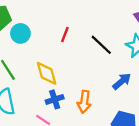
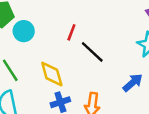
black line: (101, 45) -> (92, 52), moved

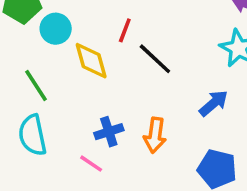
yellow diamond: (52, 74) -> (91, 61), moved

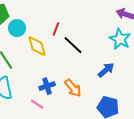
orange arrow: (155, 135) -> (73, 88), turned -48

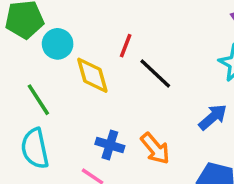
blue cross: (47, 86) -> (110, 145), turned 35

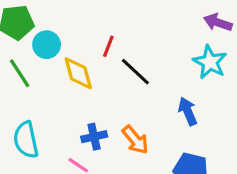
green line: (38, 100) -> (20, 73), moved
blue arrow: (213, 117) -> (188, 111), turned -72
blue cross: (110, 145) -> (94, 137), turned -30

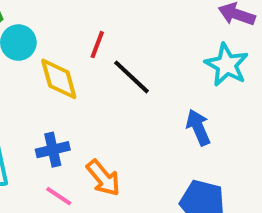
blue cross: (94, 137) -> (53, 150), moved
orange arrow: (135, 140) -> (103, 178), moved

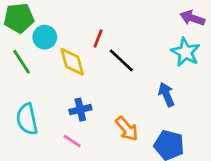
blue cross: (53, 150) -> (80, 110), moved
orange arrow: (103, 178) -> (127, 129), moved

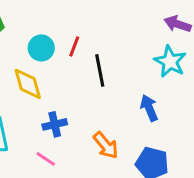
cyan circle: (45, 37) -> (41, 48), moved
black line: (121, 60) -> (100, 70), turned 36
yellow diamond: (72, 62) -> (28, 84), moved

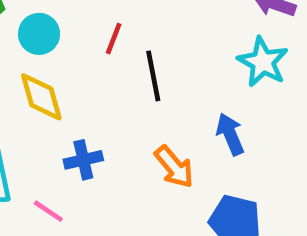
cyan circle: (41, 48) -> (39, 34), moved
orange arrow: (106, 145) -> (174, 167), moved
pink line: (46, 159) -> (48, 211), moved

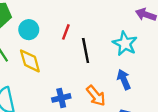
cyan star: (263, 62) -> (125, 44), moved
blue cross: (83, 160) -> (61, 98), moved

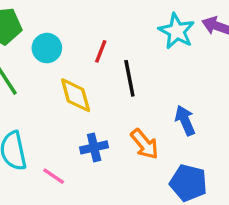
cyan star: (125, 44) -> (177, 31), moved
yellow diamond: (30, 61) -> (76, 95), moved

